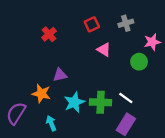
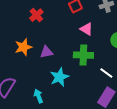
orange star: (41, 94) -> (23, 47), moved, turned -30
green cross: (101, 102) -> (83, 55), moved

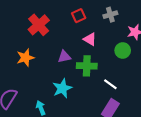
red cross: (36, 15) -> (39, 25), size x1.5
purple triangle: (46, 52) -> (64, 57), moved

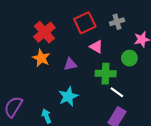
red square: (79, 16) -> (85, 23), size x1.5
orange star: (25, 58) -> (41, 58), moved, turned -30
green cross: (87, 66) -> (106, 74), moved

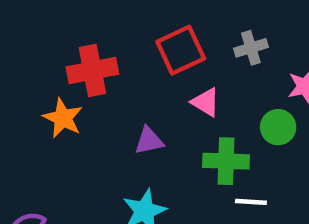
red cross: (44, 32) -> (92, 71), turned 30
orange star: (41, 58) -> (63, 118), moved
white line: (117, 92) -> (251, 202), turned -32

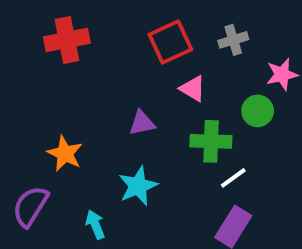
red cross: (92, 71) -> (67, 40), moved
orange star: (63, 118) -> (65, 154), moved
white line: (251, 202) -> (233, 178), turned -40

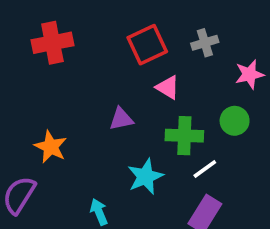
green circle: (258, 111) -> (235, 121), moved
cyan star: (138, 186) -> (145, 177), moved
cyan arrow: (95, 225) -> (99, 212), moved

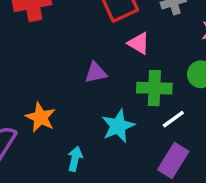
orange star: (51, 147) -> (41, 117), moved
cyan arrow: (99, 212) -> (75, 159), turned 35

